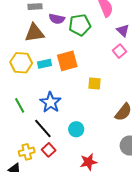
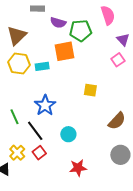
brown triangle: (34, 33) -> (17, 36), moved, turned -40
orange square: (67, 61) -> (65, 51), moved
green line: (20, 105) -> (15, 117), moved
yellow cross: (27, 152) -> (17, 153), turned -35

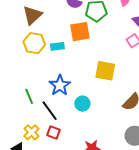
yellow square: (90, 90) -> (105, 71), size x1.5
cyan circle: (68, 134) -> (82, 104), moved
red square: (39, 153) -> (53, 133), turned -32

